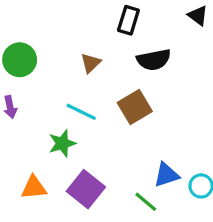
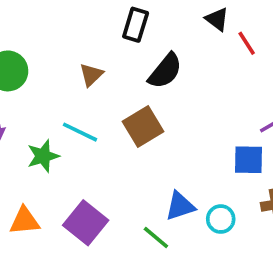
black semicircle: (154, 60) -> (165, 71), turned -40
green star: (62, 143) -> (43, 156), moved

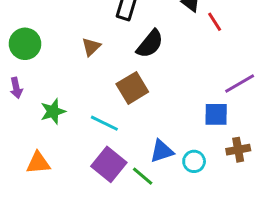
cyan line: (80, 132) -> (104, 123), moved
purple square: (86, 223) -> (109, 164), moved

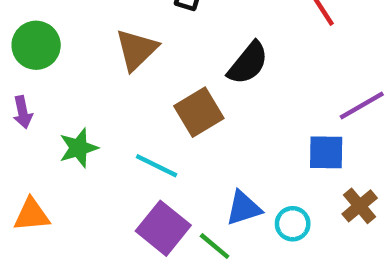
black semicircle: (150, 44) -> (248, 63), moved
brown triangle: (91, 47) -> (136, 50), size x1.5
brown cross: (238, 150) -> (360, 206), turned -30
orange triangle: (38, 163) -> (32, 215), moved

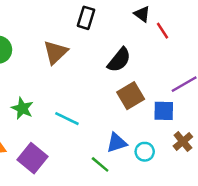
brown square: (199, 112) -> (131, 96), moved
green star: (78, 148) -> (22, 108), turned -30
purple square: (163, 228) -> (32, 158), moved

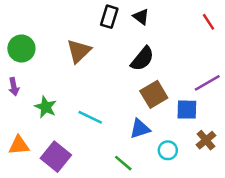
black triangle: (142, 14) -> (141, 17), moved
red line: (163, 31) -> (209, 22), moved
blue triangle: (117, 143) -> (140, 129), moved

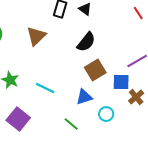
brown cross: (206, 140) -> (136, 97), moved

